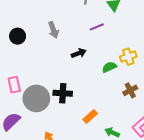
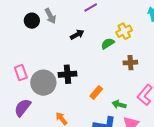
black circle: (18, 36) -> (32, 21), moved
brown cross: (130, 90) -> (130, 63), turned 32

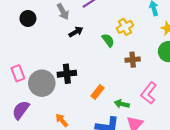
gray arrow: (50, 16) -> (63, 12), moved
green semicircle: (108, 44) -> (108, 40), turned 88

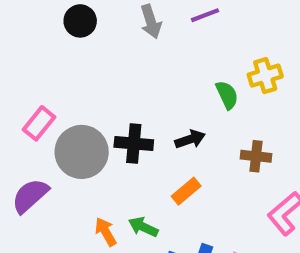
black arrow: (76, 32) -> (190, 139), moved
brown cross: (133, 60) -> (256, 156), moved
pink rectangle: (18, 73) -> (39, 123), turned 49
green arrow: (122, 104) -> (143, 227), moved

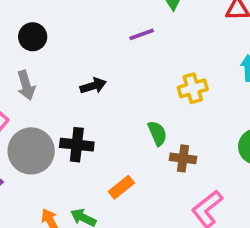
gray arrow: (151, 21) -> (26, 85), moved
green semicircle: (227, 95) -> (157, 133), moved
black arrow: (190, 139) -> (93, 86), moved

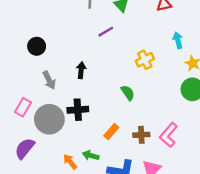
gray arrow: (26, 85) -> (49, 80), moved
black arrow: (93, 86) -> (81, 70), turned -56
brown cross: (183, 158) -> (141, 135), moved

